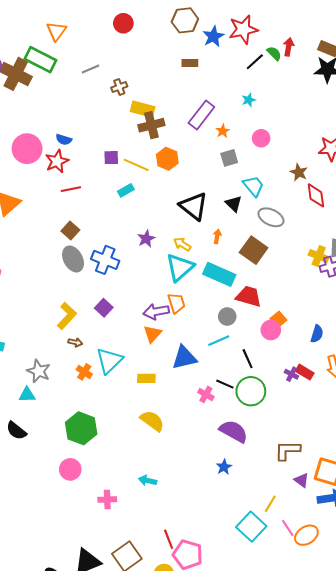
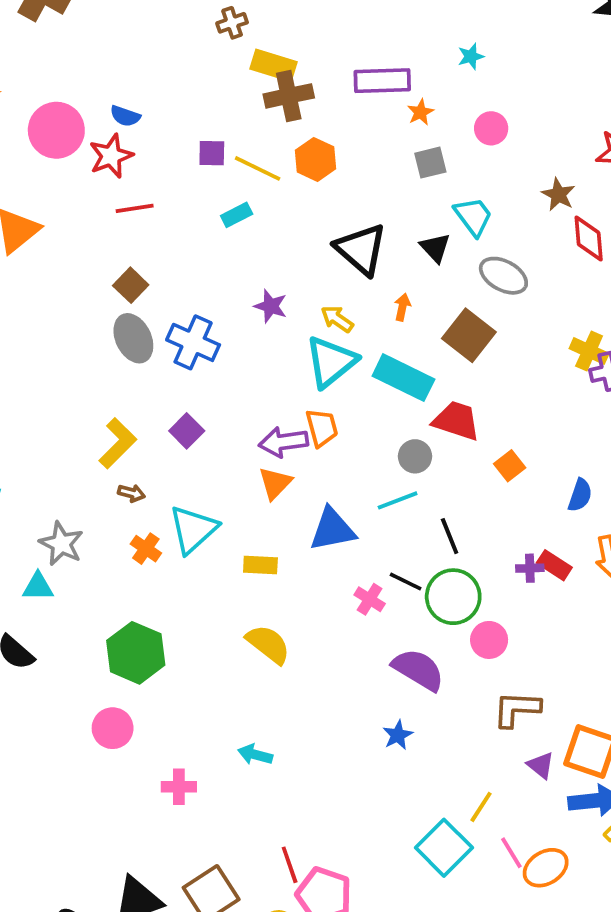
purple rectangle: (201, 115) -> (382, 81), turned 48
purple star: (146, 239) -> (271, 306), turned -30
pink circle: (271, 330) -> (489, 640), moved
purple cross: (291, 374) -> (530, 568), turned -32

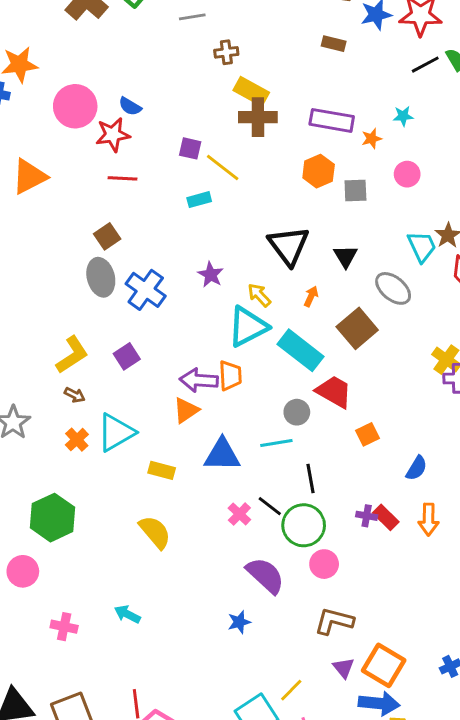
orange star: (420, 112) -> (372, 139), moved
orange hexagon: (316, 159) -> (319, 171), moved
cyan trapezoid: (473, 216) -> (422, 246), moved

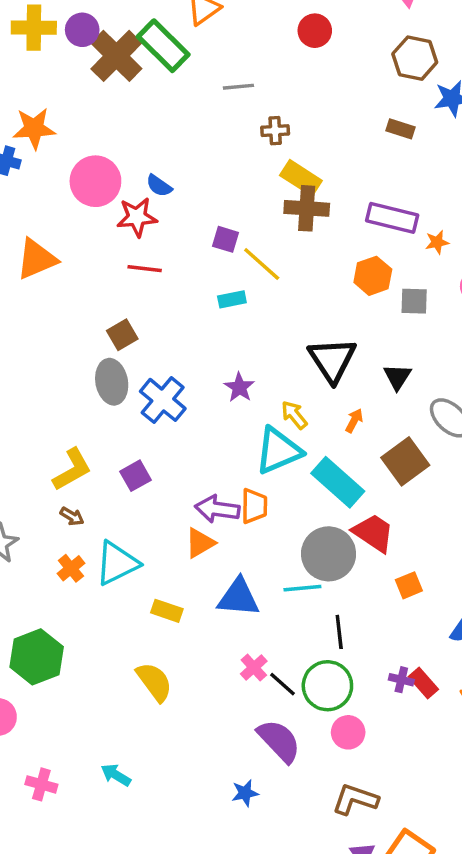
gray circle: (297, 412) -> (329, 554), size x1.8
black line: (270, 506) -> (283, 684), moved

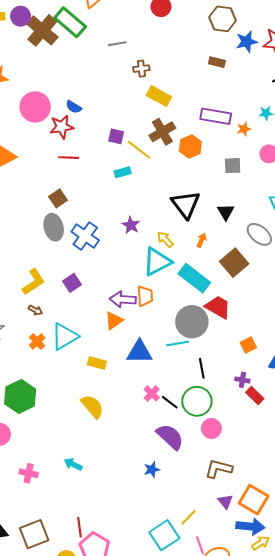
brown cross: (307, 208) -> (162, 132), moved, turned -30
orange hexagon: (373, 276) -> (190, 147), moved
orange square: (409, 585) -> (248, 345), moved
purple cross: (401, 680) -> (242, 380), moved

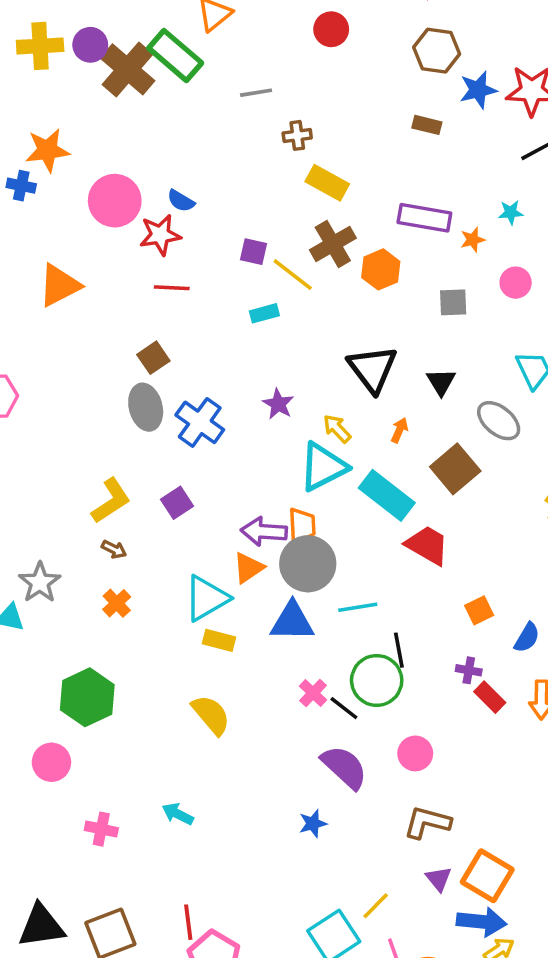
gray circle: (192, 322) -> (308, 564), moved
cyan triangle: (65, 336) -> (207, 598), moved
green circle: (197, 401) -> (377, 680), moved

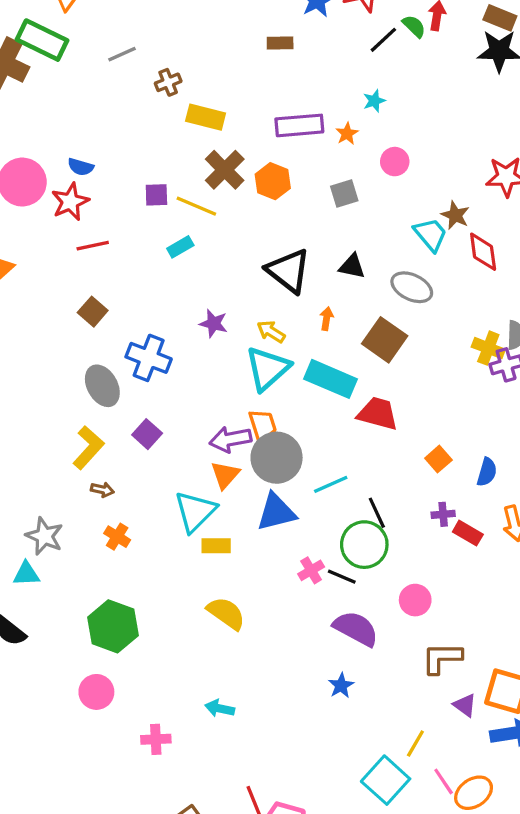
black triangle: (441, 382) -> (352, 266), turned -32
gray ellipse: (146, 407) -> (102, 386), moved
pink cross: (313, 693) -> (311, 570), turned 30

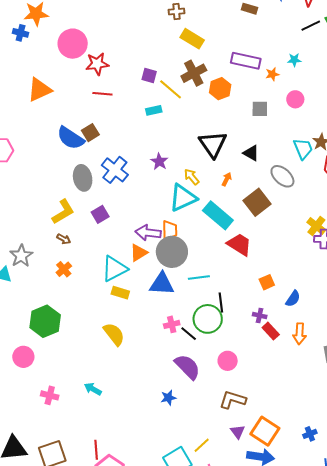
blue semicircle: (81, 167) -> (71, 138), moved, size x1.8

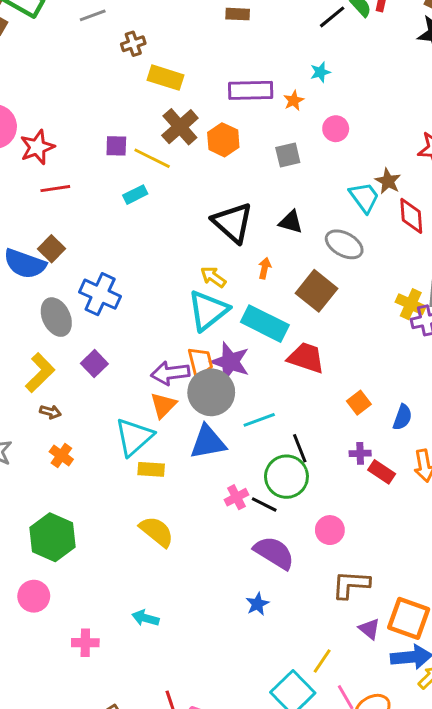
purple star: (159, 162) -> (230, 362), moved, size x1.5

